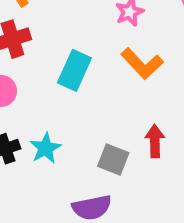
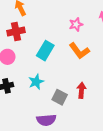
cyan star: (45, 148) -> (36, 82), moved

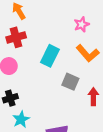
cyan star: (36, 82) -> (21, 119), moved
gray square: (60, 97) -> (70, 82), moved

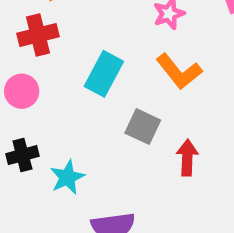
cyan star: (21, 119) -> (67, 177), moved

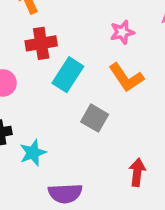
red cross: (38, 35) -> (41, 43), moved
red arrow: (187, 158) -> (137, 172), moved

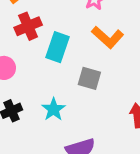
cyan star: (33, 153) -> (54, 109), moved

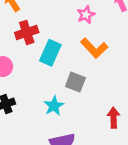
cyan star: (54, 109) -> (54, 106), moved

